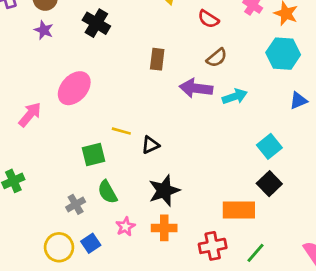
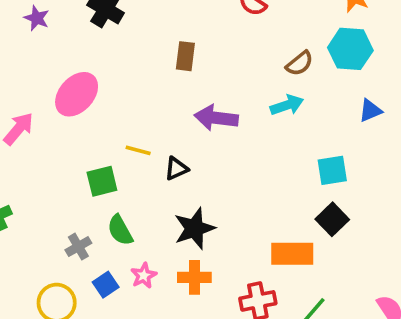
brown semicircle: (217, 58) -> (300, 63), moved
purple arrow: (196, 88) -> (216, 118), moved
cyan square: (269, 146) -> (332, 170), turned 30
blue square: (91, 243) -> (106, 285), moved

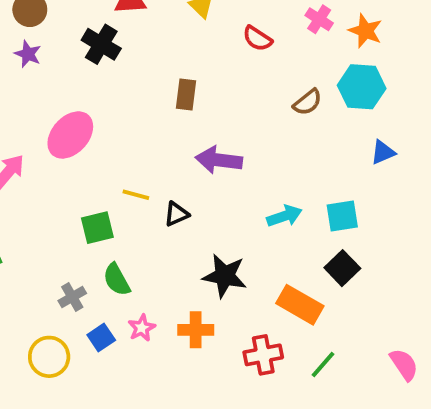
cyan arrow: (287, 105) -> (284, 216), moved
black star: (194, 228) -> (225, 276), moved, turned 30
orange rectangle: (292, 254) -> (300, 305), turned 30

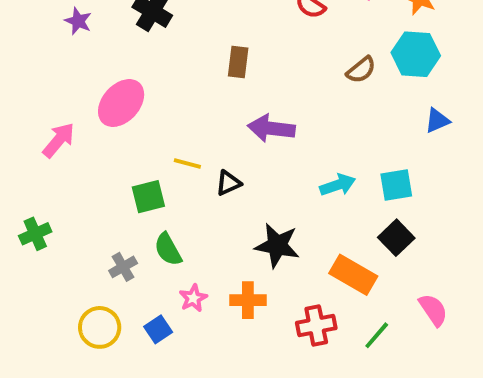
blue square: (101, 338) -> (158, 329), moved
pink semicircle: (404, 365) -> (433, 310), moved

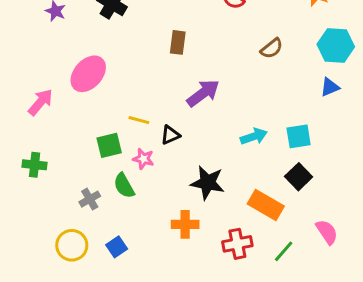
cyan hexagon: (416, 54) -> (336, 45), moved
purple arrow: (271, 128) -> (203, 93), turned 136
green cross: (35, 234) -> (35, 165), moved, turned 30
pink star: (193, 298) -> (143, 159), moved, turned -30

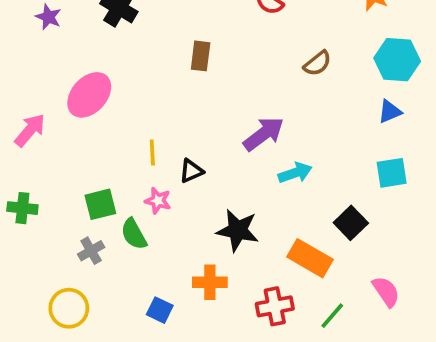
purple arrow: (203, 93) -> (264, 134), moved
yellow line: (139, 120) -> (152, 152), turned 72
cyan square: (299, 136) -> (392, 173), moved
green square: (109, 145) -> (100, 204), moved
blue square: (117, 247) -> (160, 310), moved, turned -30

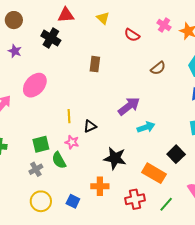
purple star: (48, 17) -> (15, 51), moved
yellow circle: (69, 308) -> (41, 201), moved

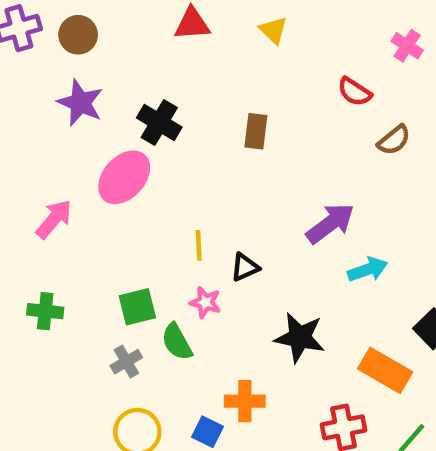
red semicircle: (132, 35) -> (354, 92), moved
black cross: (51, 38) -> (159, 122), moved
purple star: (15, 51) -> (80, 103), size x1.5
orange cross: (100, 186) -> (245, 401), moved

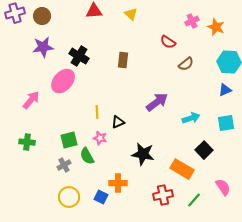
pink cross: (407, 46) -> (192, 21), turned 32
purple star: (80, 103) -> (43, 47), turned -30
cyan arrow: (368, 269) -> (191, 118), moved

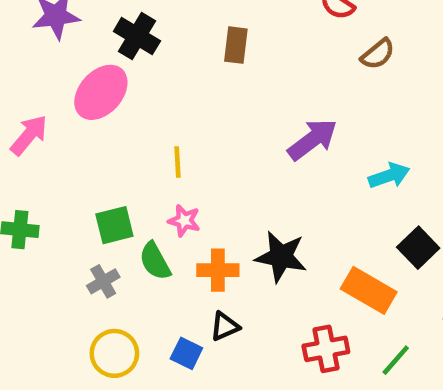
black triangle: (118, 122) -> (225, 326), moved
orange cross: (118, 183) -> (218, 270), moved

